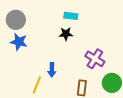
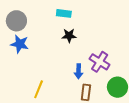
cyan rectangle: (71, 16) -> (64, 13), moved
blue arrow: (52, 70) -> (79, 71), moved

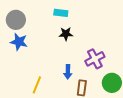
purple cross: (100, 62) -> (95, 59), turned 30
blue arrow: (79, 71) -> (68, 72), moved

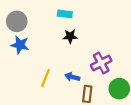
blue arrow: (68, 72) -> (72, 77), turned 104
yellow line: (37, 85) -> (46, 78), moved

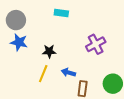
black star: (70, 36) -> (49, 51), moved
purple cross: (101, 63) -> (96, 44), moved

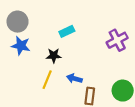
cyan rectangle: (61, 13) -> (67, 31), moved, turned -32
purple cross: (96, 44) -> (117, 40), moved

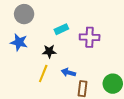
gray circle: (18, 22) -> (24, 14), moved
purple cross: (117, 40) -> (90, 37), moved, turned 30

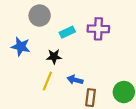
gray circle: (24, 14) -> (40, 16), moved
purple cross: (90, 37) -> (98, 29), moved

